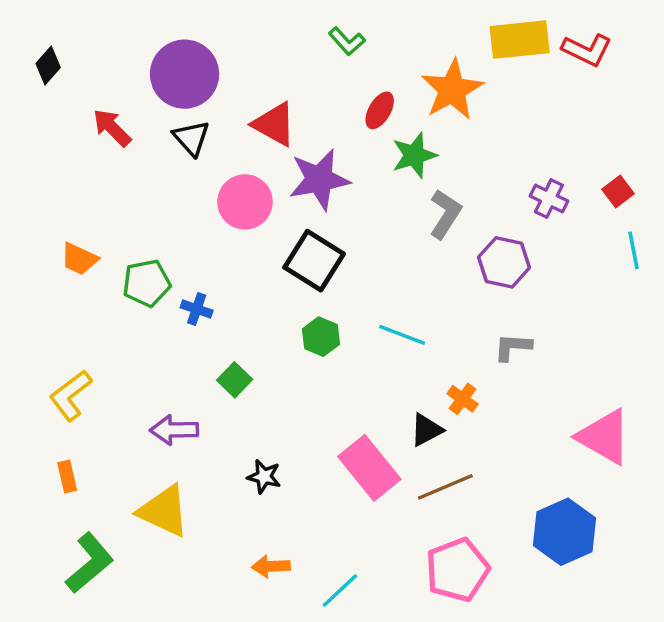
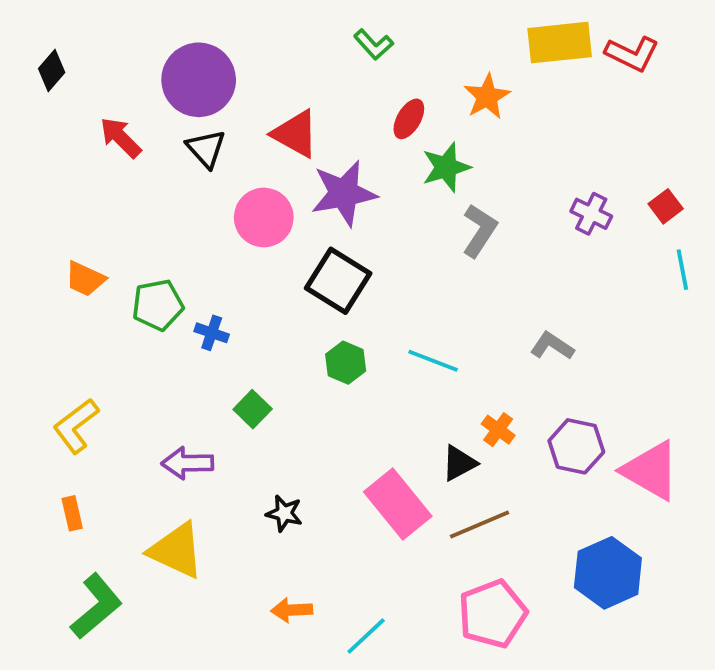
orange star: (452, 90) -> (487, 97), size x0.7
purple hexagon: (504, 262) -> (576, 446), moved
gray L-shape: (513, 347) -> (552, 346), moved, turned 30

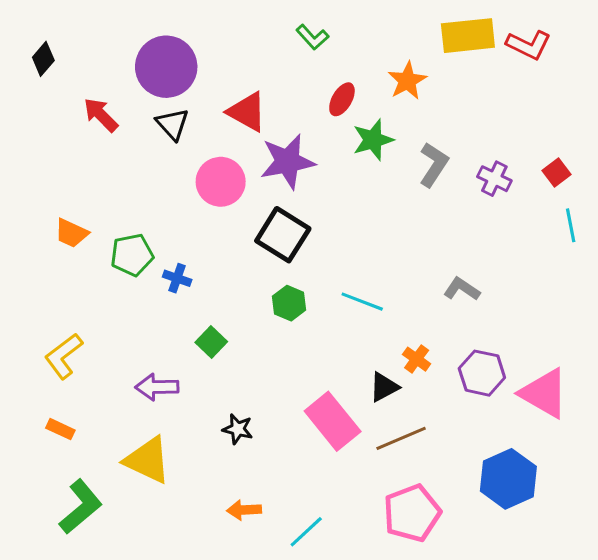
gray L-shape: (480, 231) -> (434, 165), moved
orange rectangle: (72, 513) -> (60, 429), turned -52

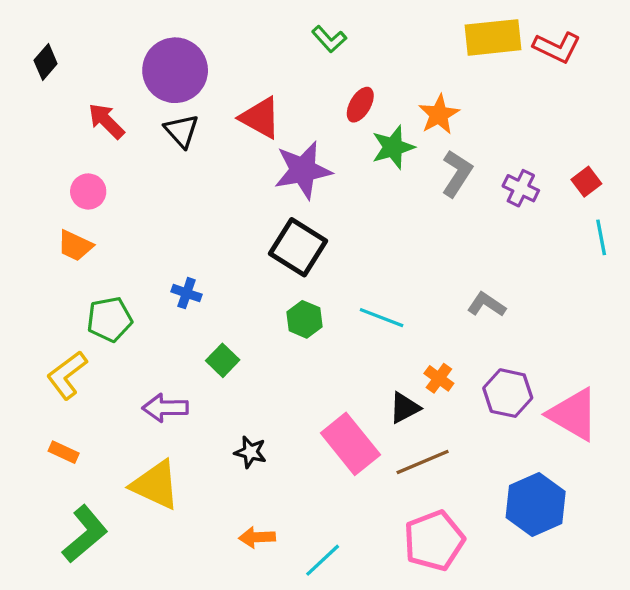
orange star: (407, 81) -> (439, 114), moved
pink circle: (221, 182) -> (88, 191), moved, size x0.7
green pentagon: (132, 255) -> (110, 319), moved

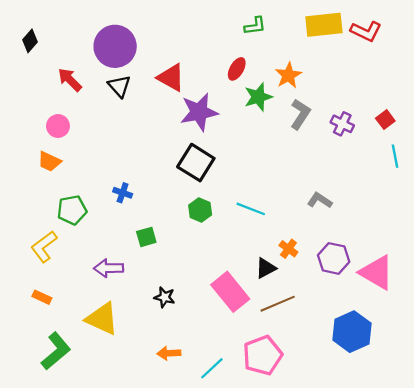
green L-shape: (329, 39) -> (255, 26), moved, turned -55
green square: (223, 360) -> (146, 237), turned 30
pink pentagon: (434, 541) -> (263, 355), moved

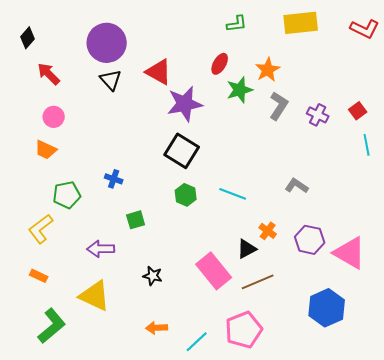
red L-shape: (366, 31) -> (365, 29), moved
red arrow: (70, 80) -> (49, 74), moved

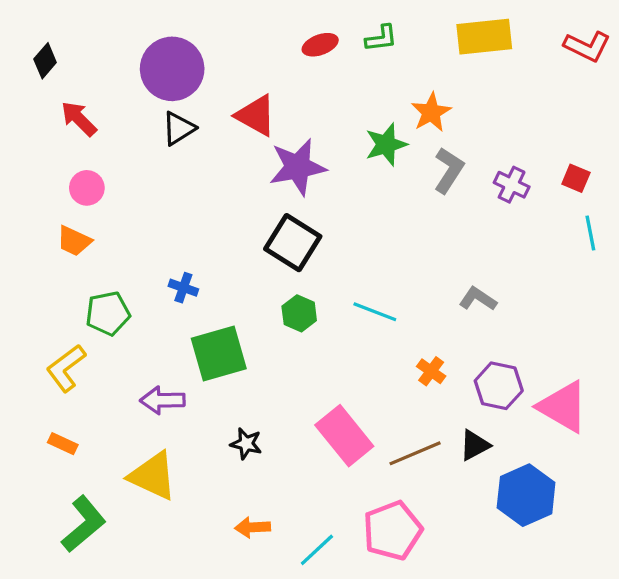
red ellipse: (220, 64) -> (320, 45), moved, turned 40
black triangle: (111, 80) -> (179, 128), turned 40
red square: (358, 111) -> (576, 178), turned -30
green square: (136, 220) -> (219, 354), size x1.8
black triangle: (247, 249) -> (475, 445), moved

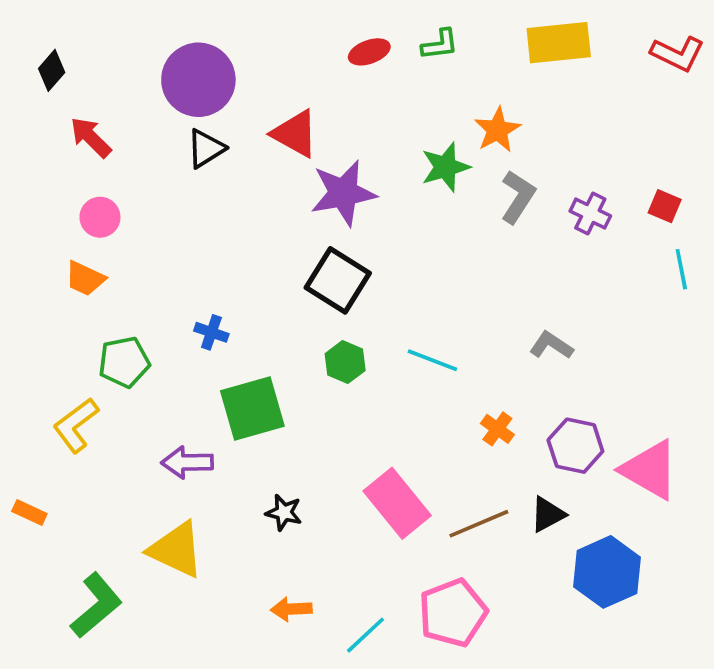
orange rectangle: (63, 444) -> (29, 513), moved

